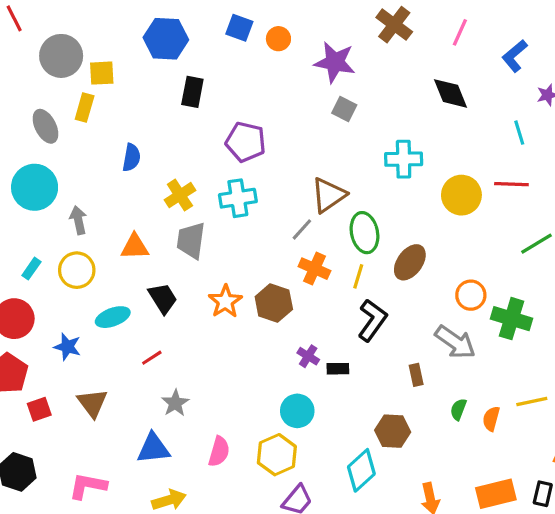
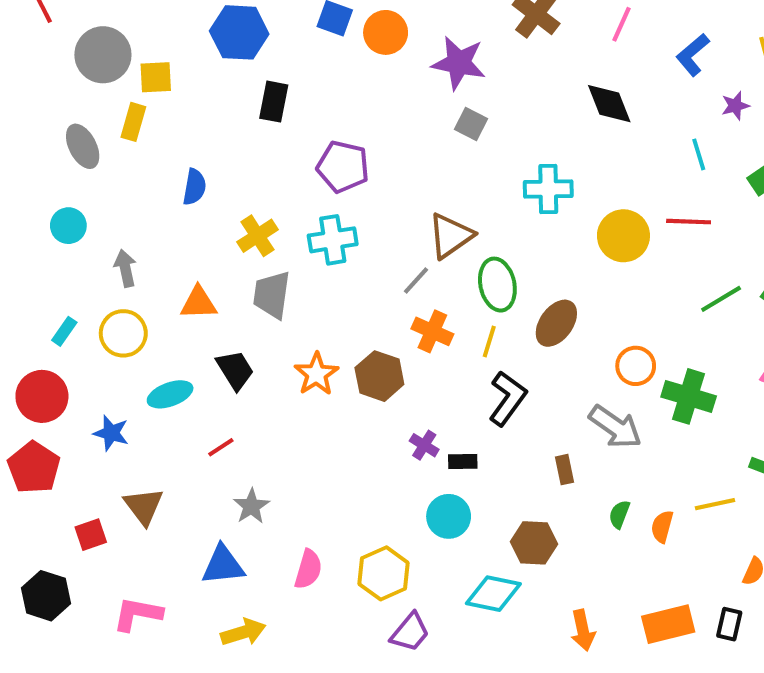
orange circle: (278, 39) -> (386, 32), size x1.4
cyan circle: (35, 187) -> (68, 226), size x0.6
red square: (39, 409) -> (91, 535), moved
cyan circle: (297, 411) -> (449, 516), moved
cyan diamond: (361, 470) -> (493, 594), turned 54

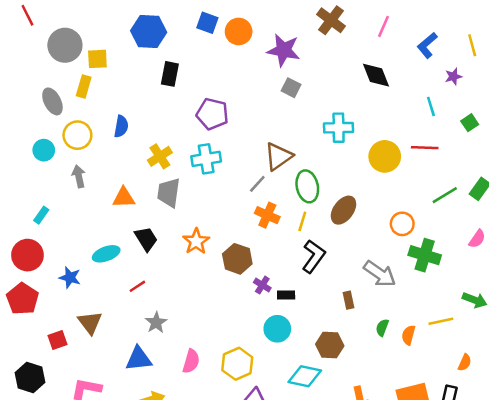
yellow circle: (123, 333) -> (77, 135), moved
orange circle: (636, 366) -> (402, 224), moved
brown hexagon: (379, 376) -> (237, 259), moved

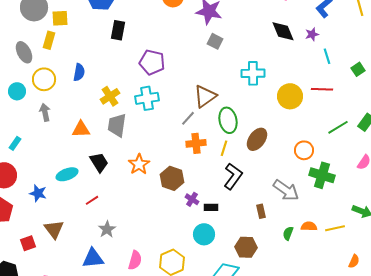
purple star: (453, 76) -> (312, 34), moved
orange cross: (267, 215) -> (196, 143), turned -30
orange semicircle: (408, 335) -> (309, 226), moved, turned 77

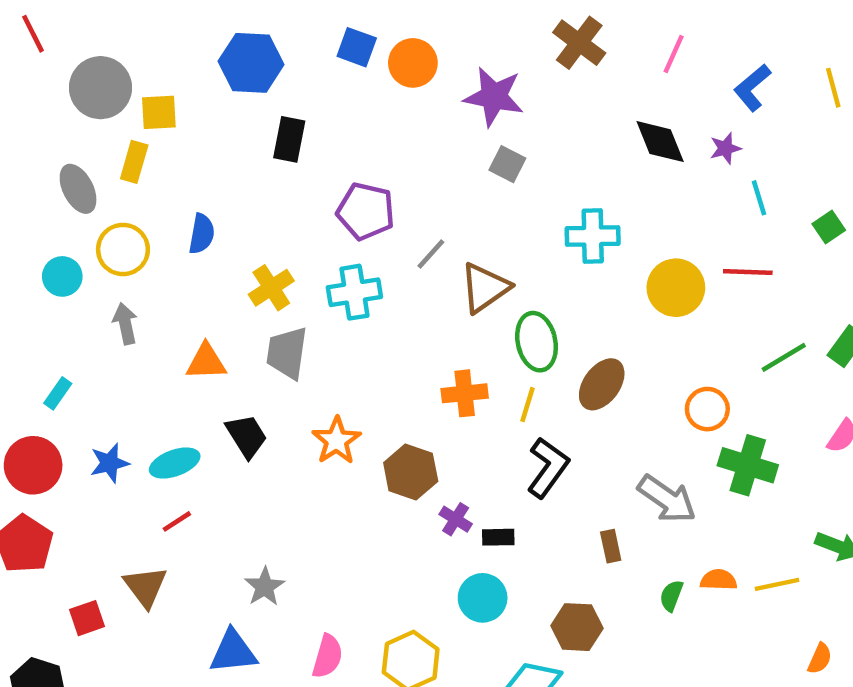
gray line: (188, 118) -> (431, 254), moved
blue star: (38, 193) -> (109, 463), moved, turned -30
red line: (92, 200) -> (177, 521), moved

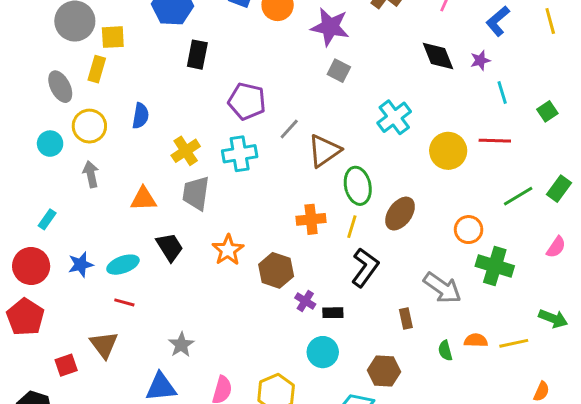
cyan cross: (593, 236) -> (394, 117), turned -36
red line: (177, 521) -> (124, 302), turned 48
green semicircle: (671, 596) -> (445, 351), turned -36

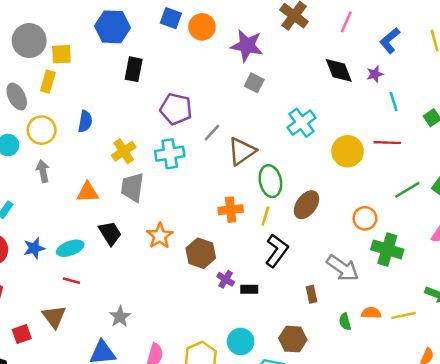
cyan circle: (323, 352) -> (241, 342), moved

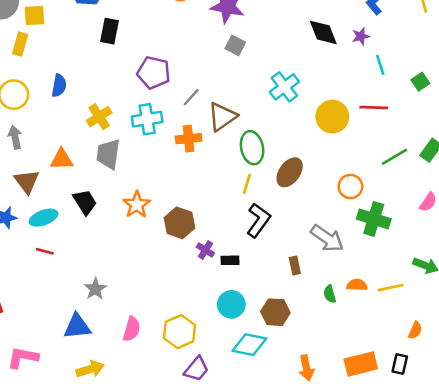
orange cross: (231, 210) -> (189, 139), moved
brown triangle: (54, 317) -> (27, 181), moved
cyan circle: (241, 342) -> (231, 304), moved

